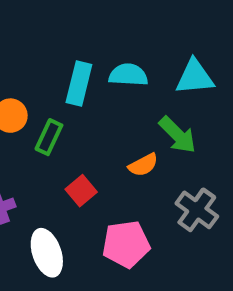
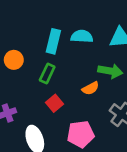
green arrow: (178, 135) -> (110, 71), turned -35
green rectangle: (49, 137) -> (47, 73), moved

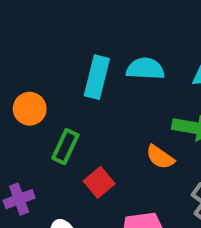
green rectangle: (47, 73) -> (65, 147), moved
orange semicircle: (91, 88) -> (160, 157), turned 63

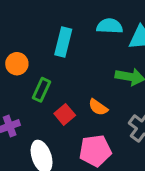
cyan semicircle: (145, 69) -> (110, 26), moved
orange semicircle: (160, 157) -> (98, 107), moved

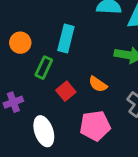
cyan rectangle: (63, 42) -> (66, 38), moved

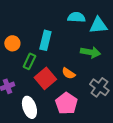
red square: (66, 91) -> (45, 78), size x1.5
pink pentagon: (95, 126) -> (66, 103), turned -30

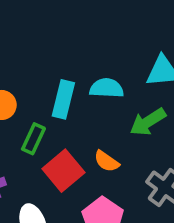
cyan semicircle: (76, 17) -> (107, 88), moved
green arrow: (90, 52) -> (148, 122), turned 138

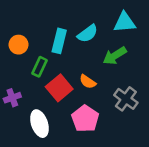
cyan semicircle: (107, 88) -> (88, 34), turned 140

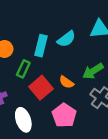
green arrow: (115, 56) -> (93, 71), moved

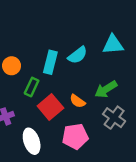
pink pentagon: (64, 115) -> (75, 136), turned 30

